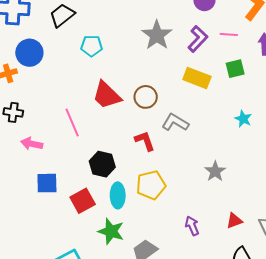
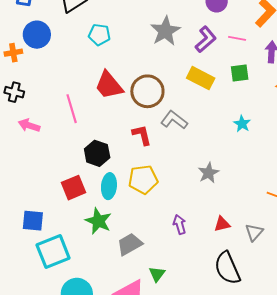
brown circle: (146, 97) -> (147, 91), size x1.4
blue square: (47, 183) -> (33, 221), moved

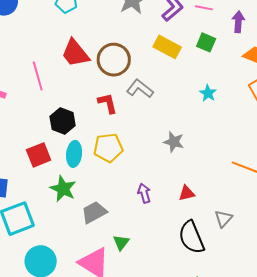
green square: (240, 73) -> (206, 42), turned 30
gray star: (208, 173) -> (174, 142), turned -30
gray triangle: (254, 232) -> (223, 219), moved

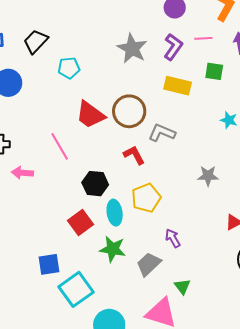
purple arrow: (144, 193) -> (173, 238), moved

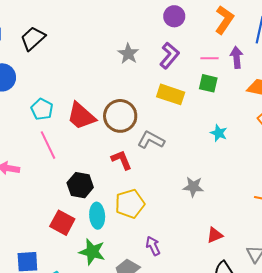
pink line: (203, 38) -> (210, 58), moved
gray star: (132, 49) -> (128, 54), size x0.7
cyan pentagon: (69, 68) -> (42, 109), moved, turned 30
red square: (80, 223) -> (62, 223), turned -30

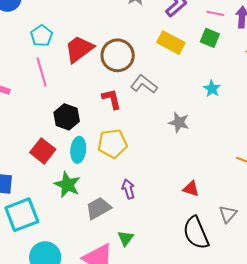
red trapezoid: (81, 116) -> (79, 49), turned 92
gray star: (193, 187) -> (179, 122), moved
red triangle: (215, 235) -> (191, 189), turned 30

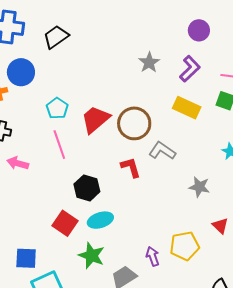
yellow pentagon: (112, 143) -> (185, 246), moved
cyan ellipse: (78, 150) -> (100, 220), turned 70
red triangle: (191, 189) -> (220, 226), moved, turned 30

